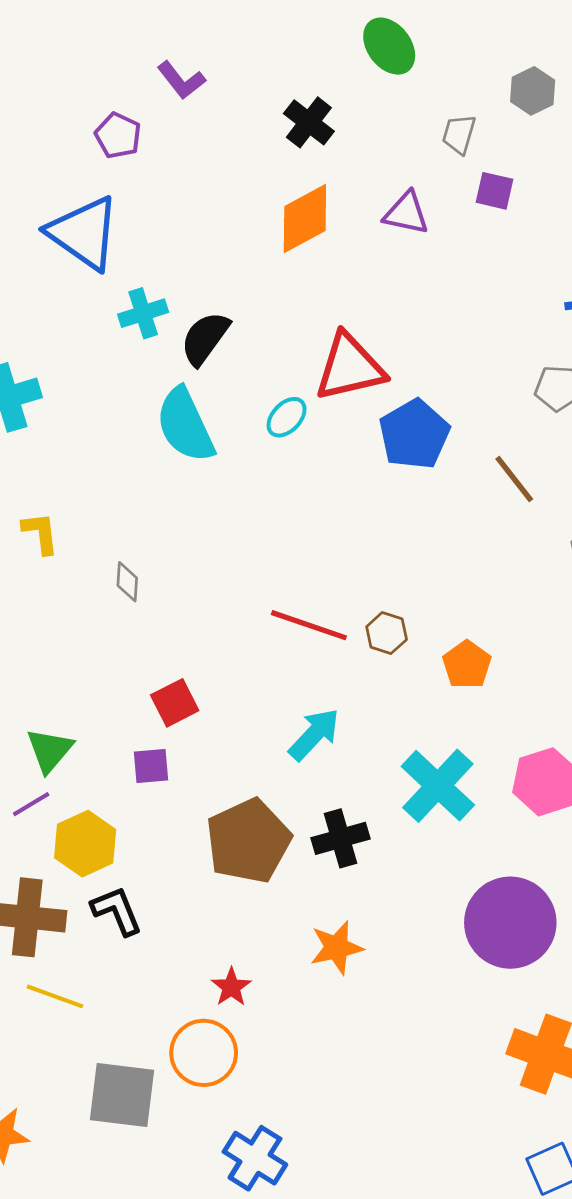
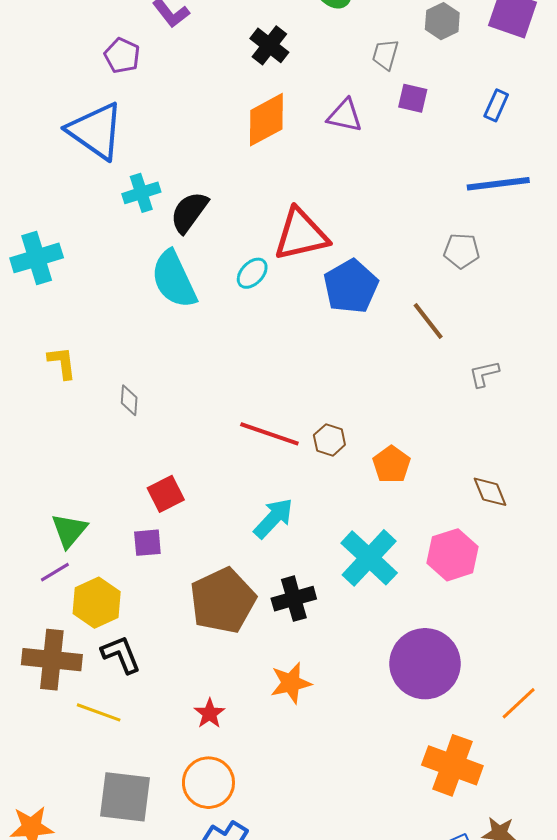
yellow line: (55, 996) -> (99, 712), moved
orange circle: (204, 1053) -> (208, 783), moved

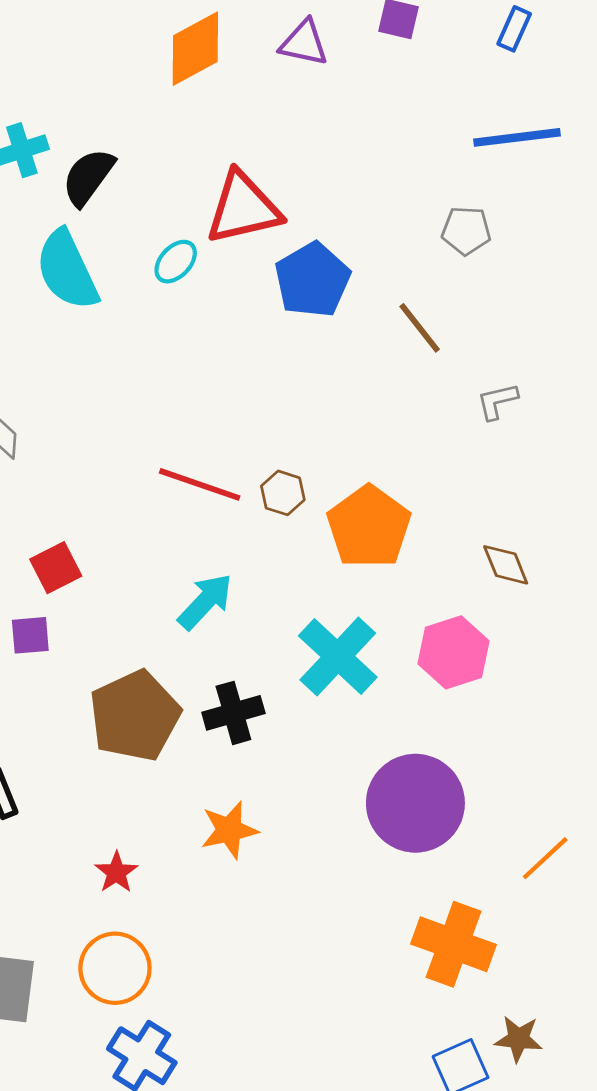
orange pentagon: (391, 464) -> (369, 527), size x1.6

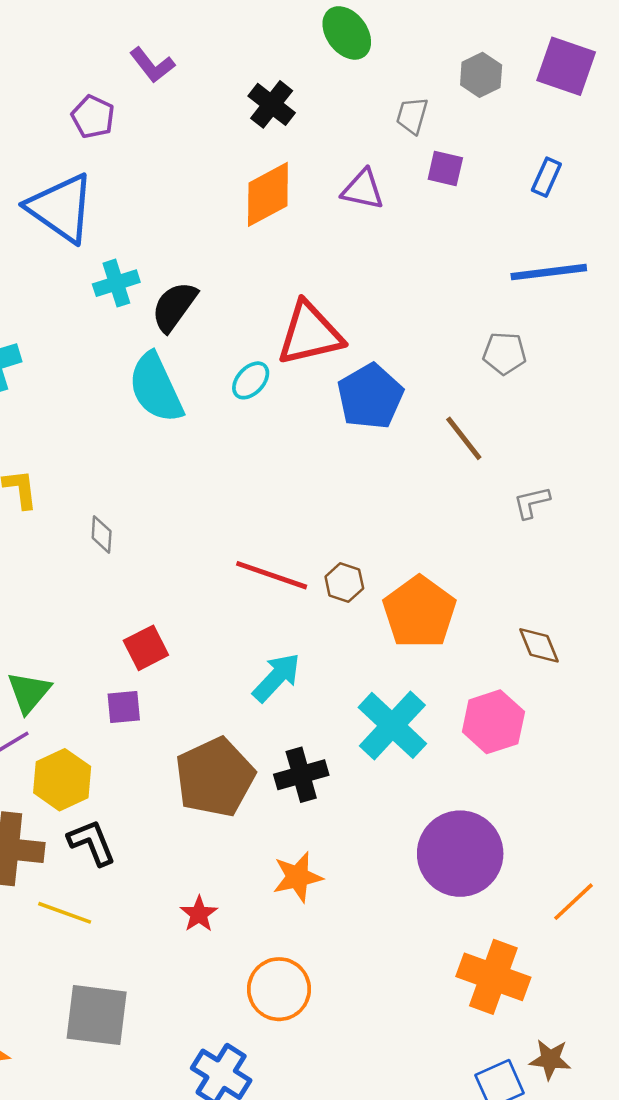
orange circle: (115, 968) -> (279, 989), moved

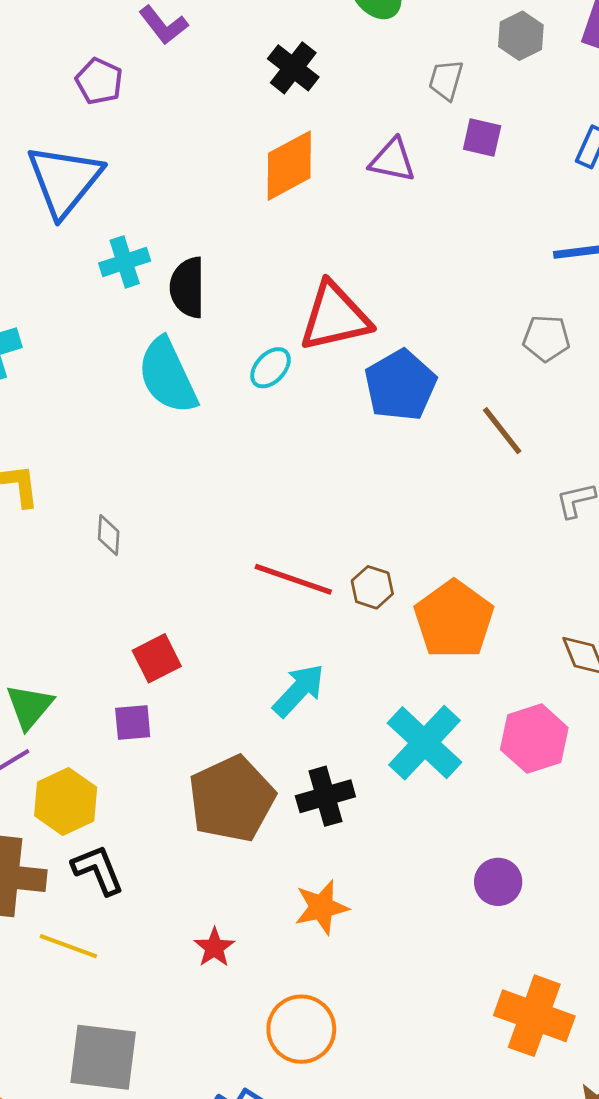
blue triangle: (61, 208) -> (64, 180), turned 34
black semicircle: (174, 307) -> (188, 287), turned -36
purple circle: (460, 854) -> (498, 882), size x0.5

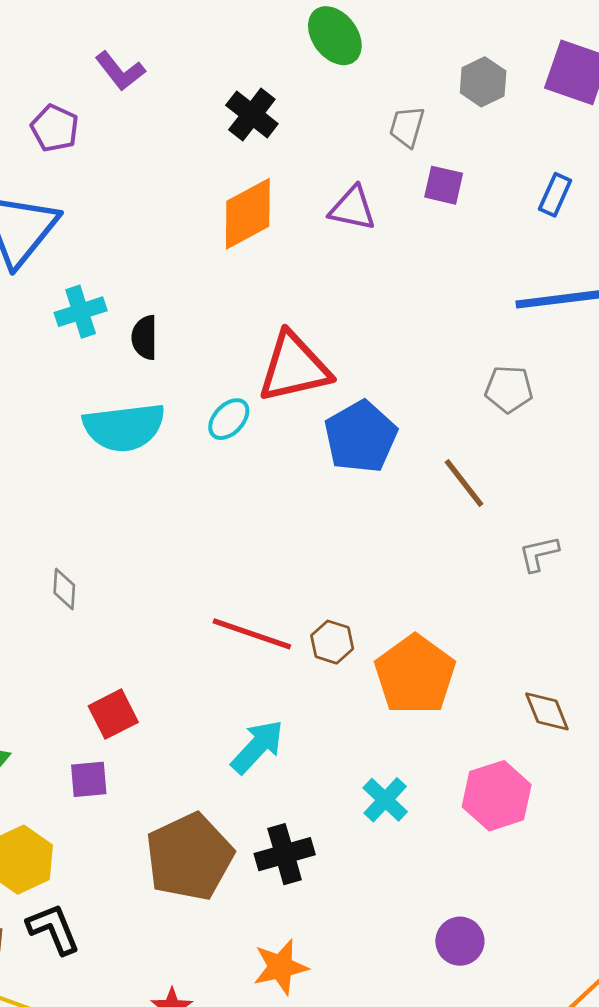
black semicircle: (188, 287) -> (145, 337), size x0.7
cyan semicircle: (167, 376) -> (124, 427), turned -72
cyan cross: (424, 743) -> (385, 800), size x0.6

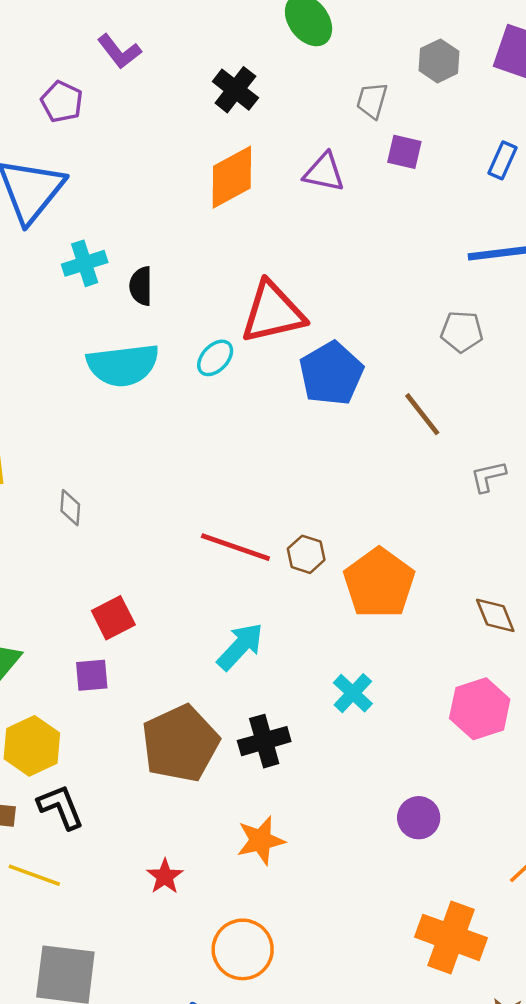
pink hexagon: (497, 796) -> (480, 709), moved

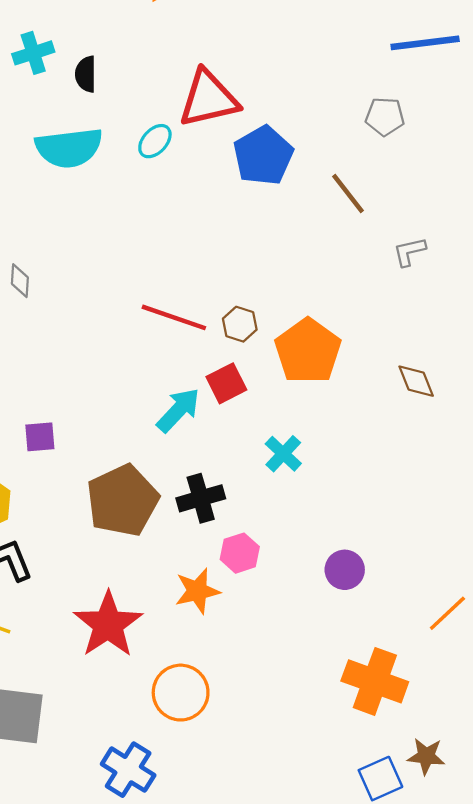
red square: (113, 618) -> (226, 383), moved
pink hexagon: (480, 709) -> (240, 553), moved, size x0.7
red star: (165, 876) -> (108, 624), size x2.0

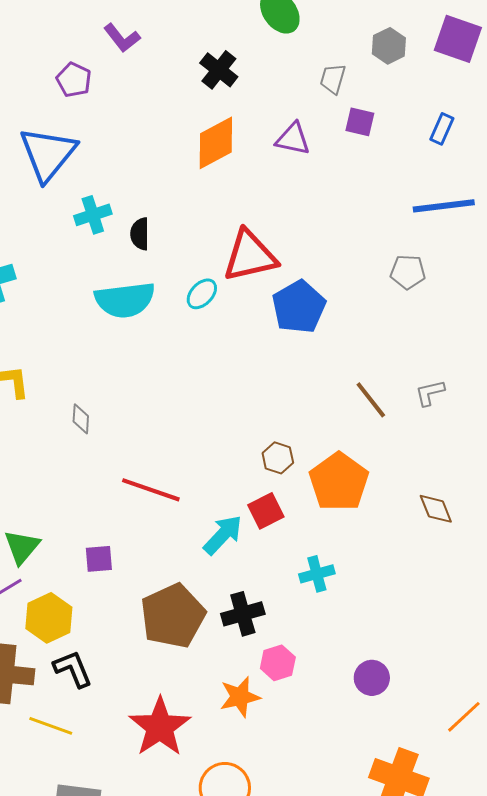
brown line: (348, 194) -> (371, 400), moved
red line: (174, 317) -> (151, 490), moved
cyan cross: (283, 454) -> (317, 574), turned 32

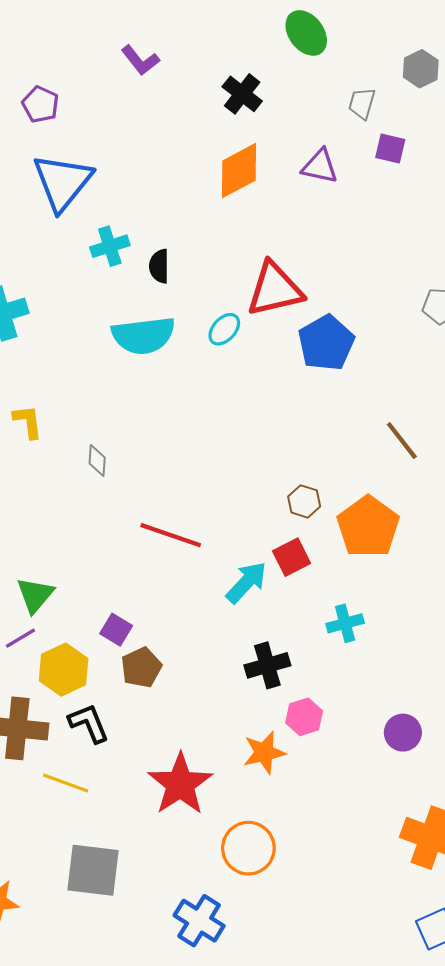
purple pentagon: (74, 80) -> (40, 104), moved
purple square: (99, 559) -> (116, 630), moved, turned 36
brown pentagon: (173, 616) -> (141, 667), moved, size x0.6

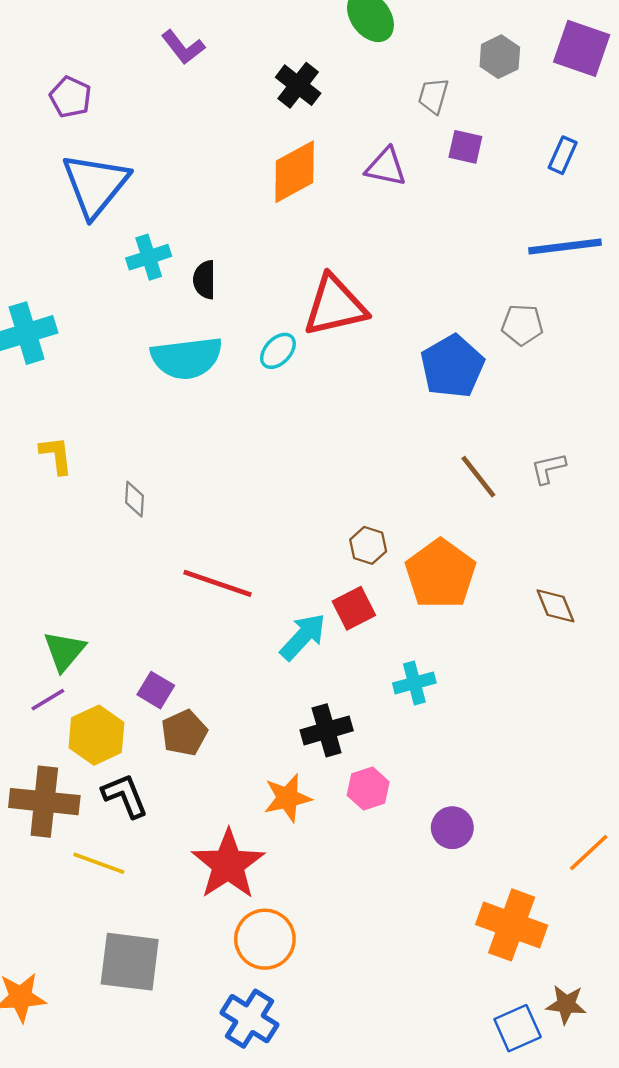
blue pentagon: (326, 343) -> (452, 366), moved
purple circle: (403, 733) -> (452, 828), moved
orange star: (264, 753) -> (287, 798), moved
orange circle: (248, 848) -> (265, 939), moved

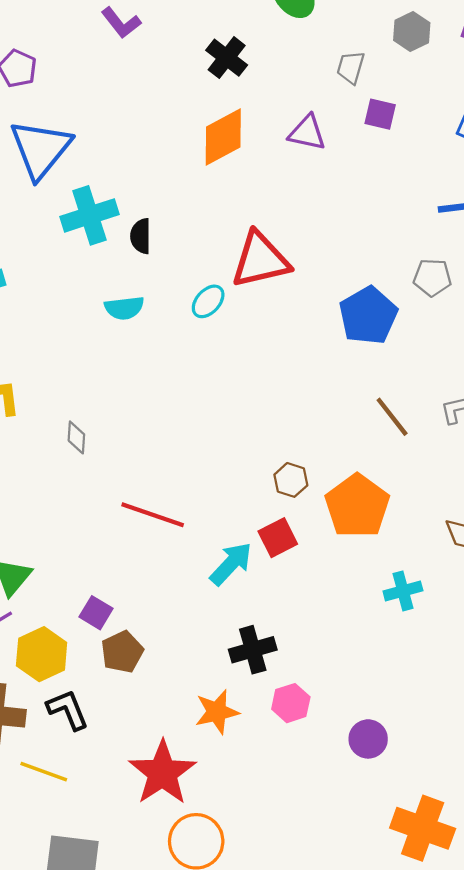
cyan cross: (149, 257) -> (89, 215), size x1.4
cyan semicircle: (187, 358) -> (124, 308), size x0.6
cyan cross: (414, 683) -> (403, 591), moved

